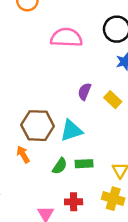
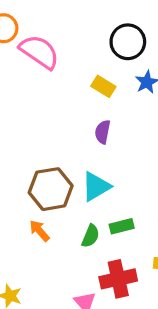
pink semicircle: (66, 38) -> (39, 52), moved, turned 44
yellow rectangle: (113, 100) -> (103, 86), moved
red cross: (74, 202) -> (118, 279), size x1.5

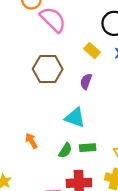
cyan triangle: (96, 187) -> (75, 118), turned 40
brown hexagon: (51, 189) -> (48, 69), moved

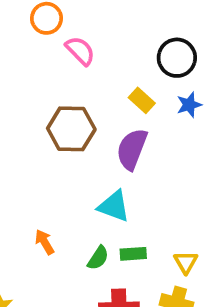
pink semicircle: (53, 20) -> (80, 51), size x0.7
purple semicircle: (86, 81) -> (132, 149), size x1.6

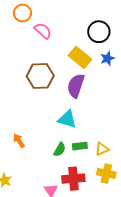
yellow rectangle: (142, 100) -> (80, 57), size x1.5
orange arrow: (44, 242) -> (19, 141), moved
yellow triangle: (186, 262) -> (102, 149), moved, turned 40

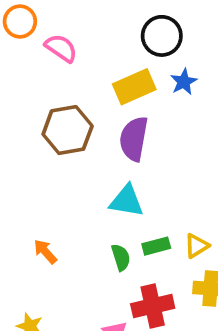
yellow rectangle: (80, 57) -> (134, 87), turned -55
green semicircle: (60, 150) -> (121, 257), turned -40

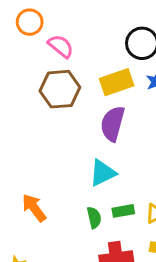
brown hexagon: (68, 130) -> (60, 89), moved
cyan triangle: (127, 201) -> (103, 173), turned -40
orange arrow: (45, 252) -> (34, 208), size x1.4

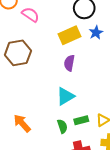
brown hexagon: (60, 89) -> (18, 53), moved
purple semicircle: (113, 124) -> (69, 63), size x0.7

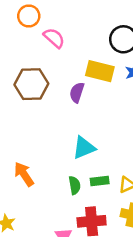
yellow rectangle: (70, 35) -> (100, 71), turned 30
purple semicircle: (69, 63) -> (77, 92), moved

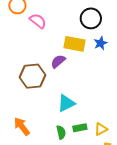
brown hexagon: (31, 84) -> (32, 76), moved
purple semicircle: (77, 92) -> (58, 61), turned 35

